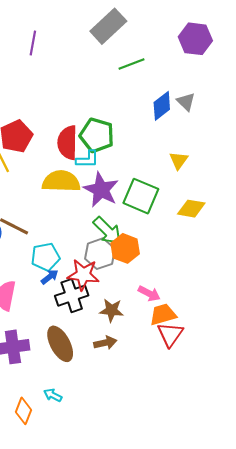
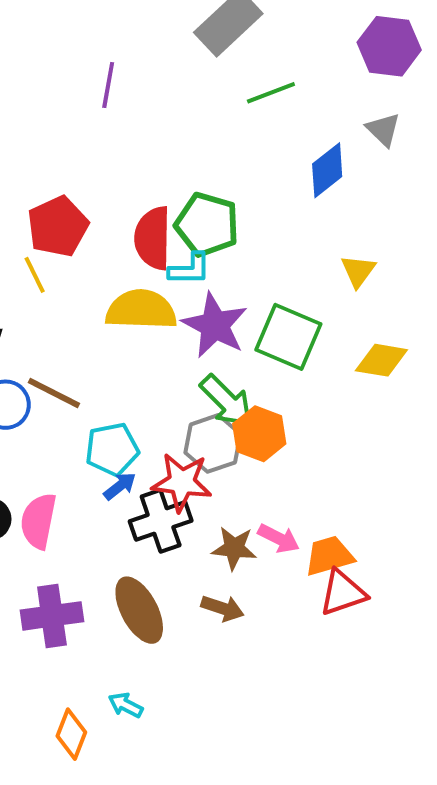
purple line: (33, 43) -> (108, 85), moved
gray triangle: (186, 102) -> (383, 130), moved
pink arrow: (149, 294) -> (279, 538), moved
red triangle: (170, 334) -> (343, 593), turned 36
brown arrow: (105, 343) -> (223, 608), turned 30

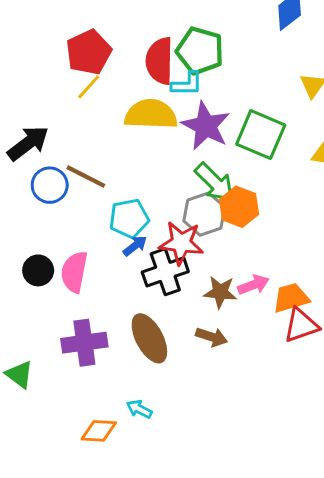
yellow line: (35, 275) -> (89, 87), moved, turned 68
pink arrow: (279, 538) -> (253, 285), turned -48
orange diamond: (71, 734) -> (99, 431), turned 72

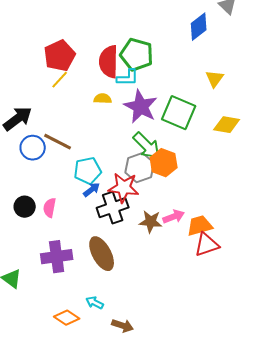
yellow semicircle: (151, 114) -> (103, 99), size x0.5
pink semicircle: (74, 272) -> (50, 208), size x0.7
brown arrow: (212, 337) -> (123, 326), moved
orange diamond: (99, 431) -> (67, 318), turned 30

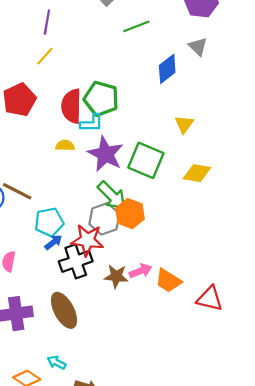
yellow line: (60, 80) -> (45, 56), moved
orange trapezoid: (200, 226) -> (168, 281), turned -132
red triangle: (207, 245) -> (210, 299), moved, turned 32

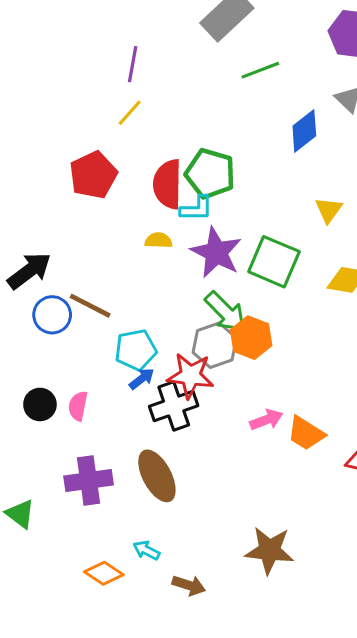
brown star: (116, 276) -> (269, 550), moved, size x1.4

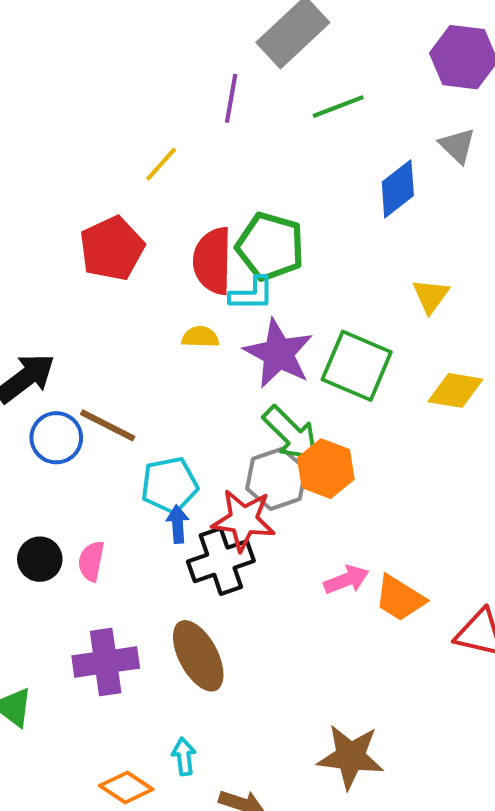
purple line: (133, 64) -> (231, 98), moved
blue arrow: (142, 379) -> (178, 524), turned -56
cyan arrow: (146, 550) -> (184, 757), turned 56

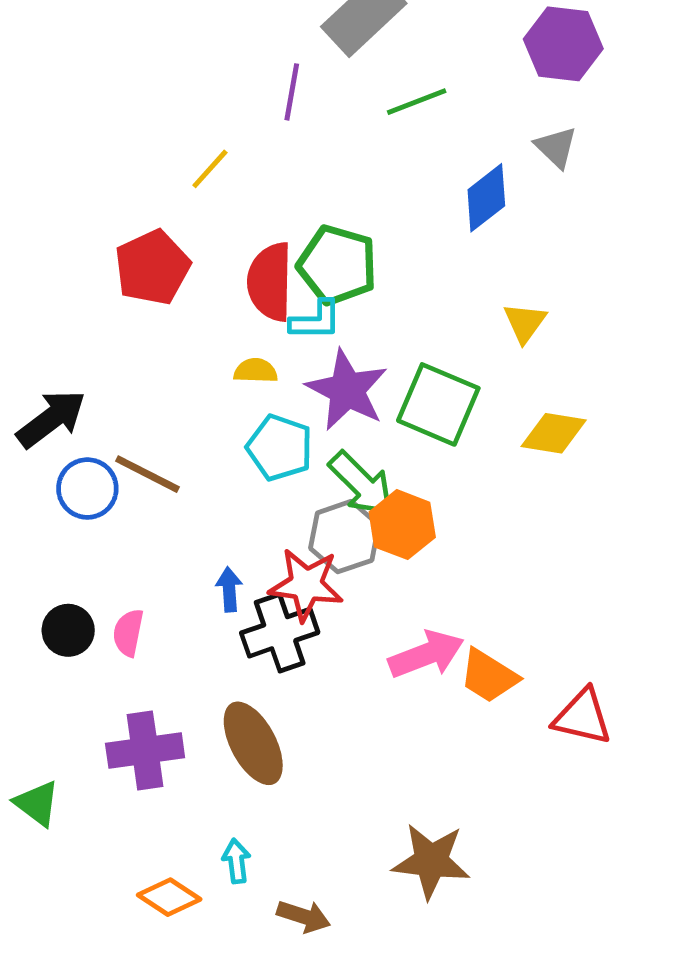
cyan pentagon: (169, 485) -> (280, 448), moved, turned 30
pink arrow: (346, 580) -> (426, 654), size x1.4

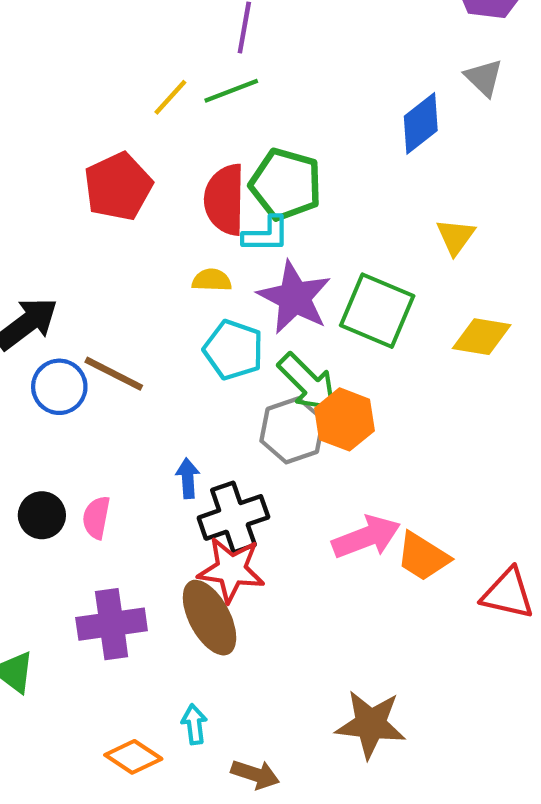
green line: (417, 102) -> (231, 91), moved
red star: (306, 585) -> (231, 570), moved

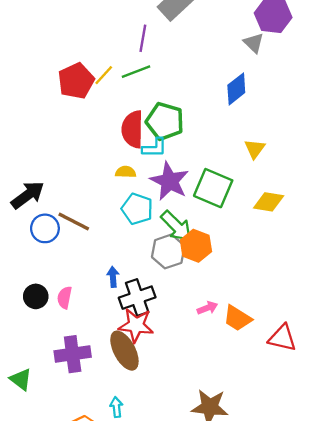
gray triangle: (484, 78) -> (254, 43), moved
red pentagon: (118, 187) -> (76, 81), moved
pink arrow: (366, 537) -> (207, 308), size x0.6

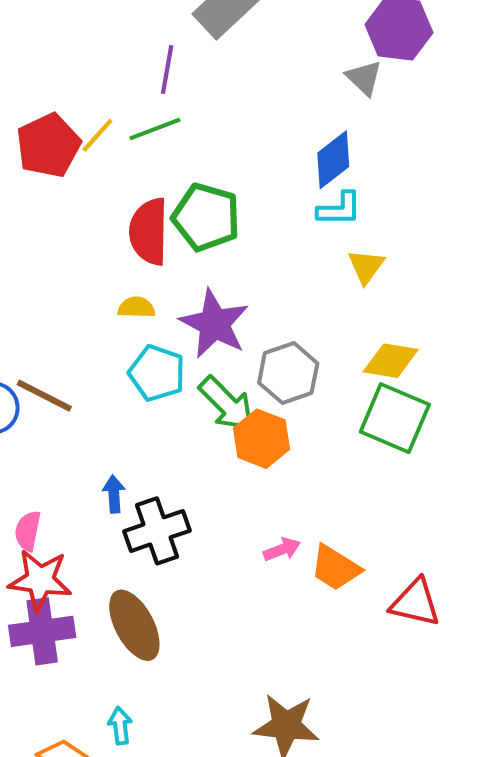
cyan L-shape: (154, 148) -> (339, 209), moved
green square: (213, 188) -> (395, 418), moved
gray hexagon: (168, 251) -> (288, 373), moved
red star: (136, 325) -> (40, 580), moved

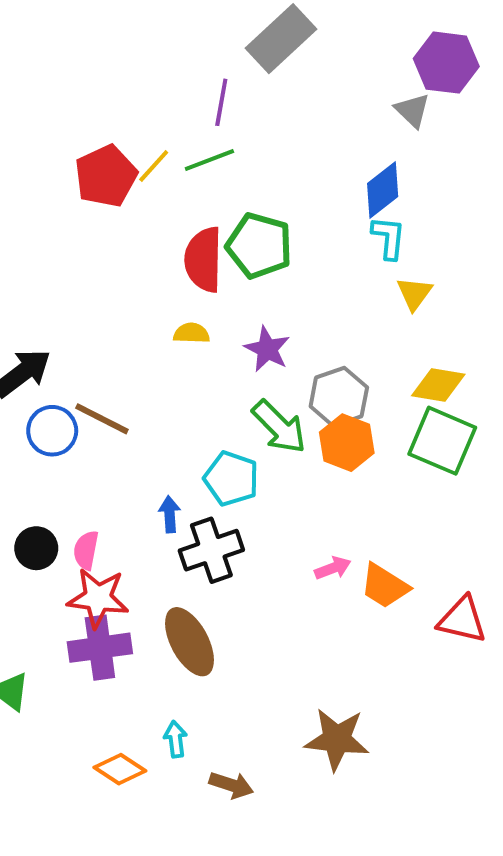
cyan L-shape: (339, 209) -> (389, 238), turned -84
purple star: (214, 324) -> (267, 349), size x0.7
cyan pentagon: (157, 373) -> (231, 479), moved
orange hexagon: (262, 439) -> (347, 443), moved

